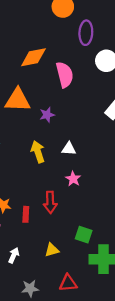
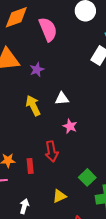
green square: (84, 235) -> (87, 177), turned 35

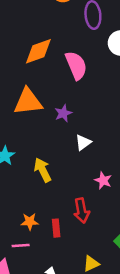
white triangle: (62, 99) -> (83, 142), moved, turned -32
yellow arrow: (33, 106) -> (43, 170), moved

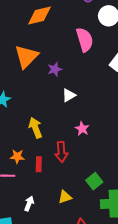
pink semicircle: (76, 65) -> (85, 40), moved
orange triangle: (28, 102) -> (26, 57), turned -45
yellow arrow: (43, 170) -> (35, 128), moved

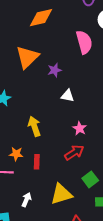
white triangle: (69, 95) -> (68, 96), turned 40
red arrow: (61, 152) -> (74, 152), moved, turned -120
yellow triangle: (65, 197) -> (61, 194), size x1.6

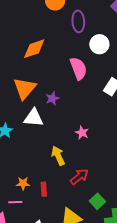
white triangle: (68, 96) -> (34, 118), moved, size x1.5
yellow arrow: (34, 126) -> (58, 156), moved
pink star: (80, 128) -> (82, 133), moved

